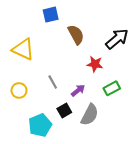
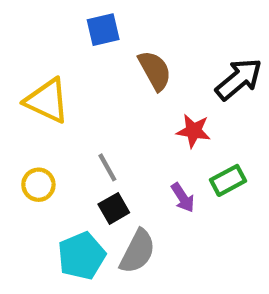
purple arrow: (78, 90) -> (183, 198), moved, turned 96
black square: (64, 110) -> (114, 208), moved
gray semicircle: (90, 115) -> (138, 251), moved

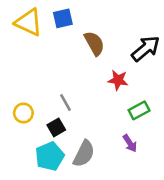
yellow triangle: (47, 101) -> (29, 22), moved
purple arrow: (183, 198) -> (130, 143), moved
black square: (114, 208) -> (56, 127), moved

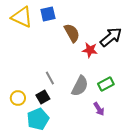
red star: (118, 80) -> (90, 50), moved
yellow circle: (23, 113) -> (18, 98), moved
gray semicircle: (84, 154) -> (80, 86), moved

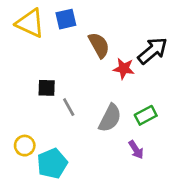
black square: (43, 97) -> (47, 88), moved, turned 32
yellow circle: (18, 98) -> (25, 146), moved

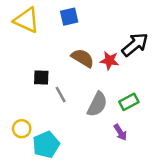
blue square: (66, 19) -> (69, 17), moved
brown semicircle: (99, 45) -> (83, 58), moved, turned -30

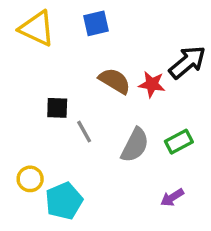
purple arrow: (120, 132) -> (172, 198), moved, turned 91

